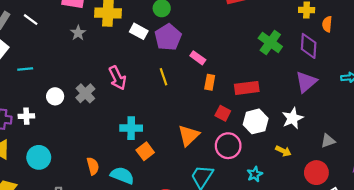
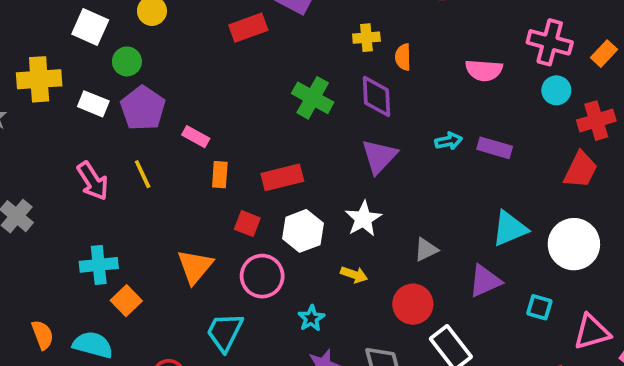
pink arrow: (117, 78) -> (93, 181), moved

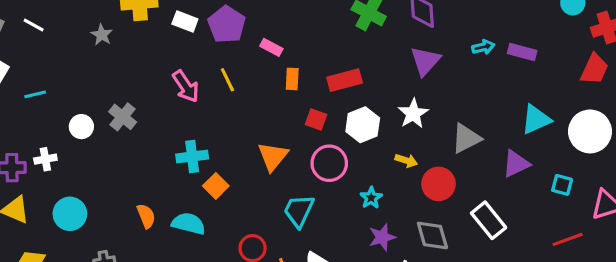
gray triangle: (426, 250) -> (466, 138), size x1.5
red circle: (413, 304) -> (439, 184), moved

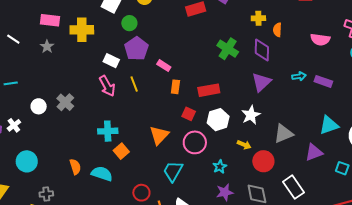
white rectangle: (185, 22) -> (111, 61), moved
gray star: (102, 35) -> (47, 47), moved
white cross: (45, 159) -> (14, 125), turned -32

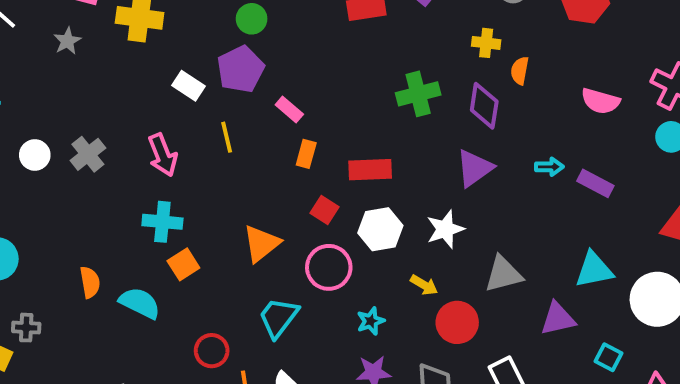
green circle: (129, 23) -> (252, 19), moved
green cross: (228, 49) -> (418, 94), turned 35
pink arrow: (107, 86) -> (163, 155), moved

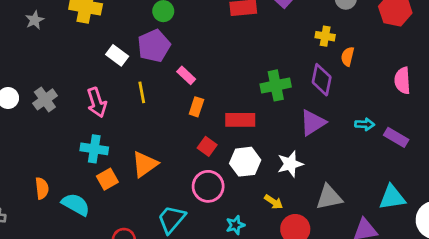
green cross: (418, 94) -> (276, 85), moved
pink semicircle: (600, 101) -> (402, 81), turned 68
orange triangle: (261, 244) -> (145, 164), moved

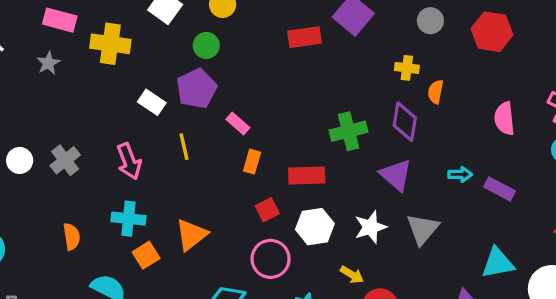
purple triangle: (313, 123) -> (396, 175), turned -44
red square: (207, 146) -> (267, 210), turned 30
orange semicircle: (42, 188) -> (72, 237), moved
gray triangle: (329, 197) -> (423, 229), moved, turned -36

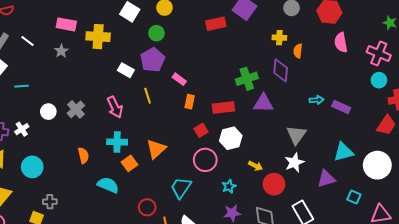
pink semicircle: (504, 119) -> (341, 42), moved
purple triangle: (396, 175) -> (263, 103), moved, turned -35
white star: (370, 227) -> (294, 163), moved

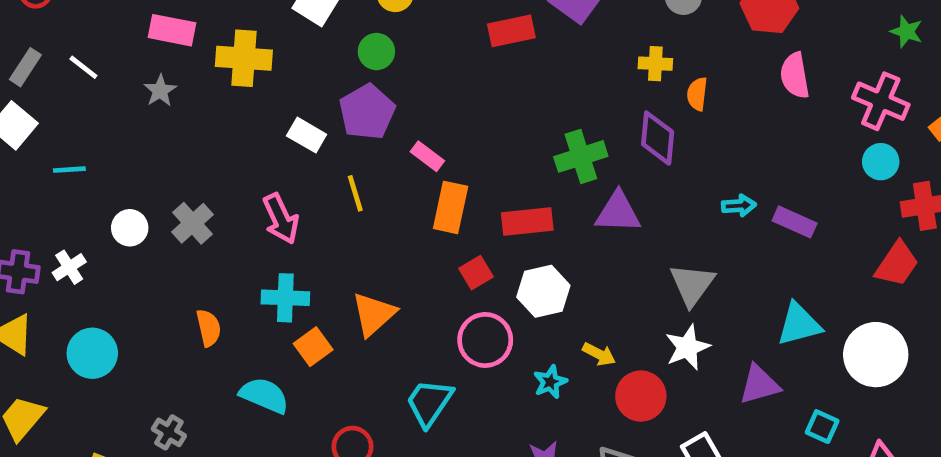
orange rectangle: (190, 102) -> (451, 207), size x1.5
cyan star: (229, 186) -> (550, 382), moved
gray cross: (50, 202) -> (169, 432), moved, turned 32

